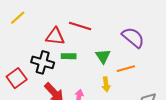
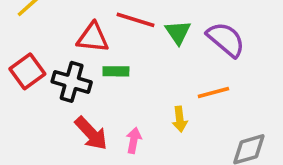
green triangle: (103, 56) -> (178, 32), moved
red square: (17, 78) -> (27, 71), moved

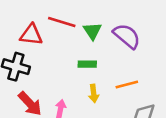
green rectangle: (116, 71) -> (87, 64), moved
orange line: (213, 93) -> (127, 84), moved

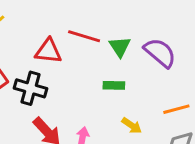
orange line: (127, 84) -> (176, 109), moved
yellow arrow: (94, 93) -> (132, 126), moved, turned -48

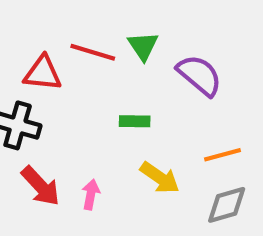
green triangle: (120, 47) -> (143, 46), moved
yellow arrow: (132, 126) -> (160, 178), size x1.4

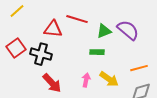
green triangle: (143, 46) -> (104, 31), moved, turned 42
pink arrow: (91, 194) -> (86, 80), moved

